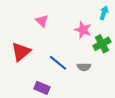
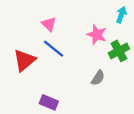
blue line: (58, 63) -> (54, 49), moved
gray semicircle: (84, 67) -> (98, 78), turned -56

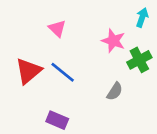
blue line: (54, 49) -> (63, 72), moved

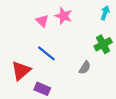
pink star: (113, 41) -> (64, 16), moved
red triangle: (28, 71) -> (21, 71), moved

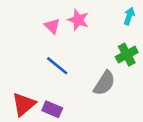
gray semicircle: (85, 68) -> (104, 83), size x1.5
red triangle: (21, 71) -> (24, 104), moved

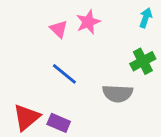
pink star: (78, 20) -> (88, 22), turned 30
gray semicircle: (104, 83) -> (118, 93), turned 60

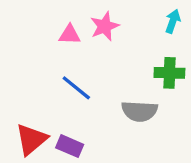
pink triangle: (59, 29) -> (70, 35), turned -42
green cross: (143, 61) -> (169, 73), turned 30

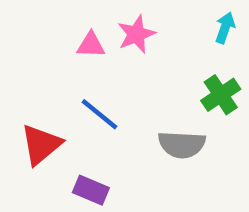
green cross: (169, 73) -> (221, 95), turned -36
red triangle: (31, 139) -> (41, 145), moved

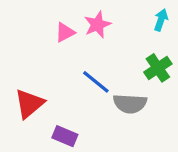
pink triangle: (91, 45) -> (65, 32), turned -30
blue line: (99, 114) -> (96, 82), moved

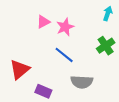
pink star: (97, 25) -> (65, 27), moved
gray semicircle: (130, 104) -> (82, 82), moved

